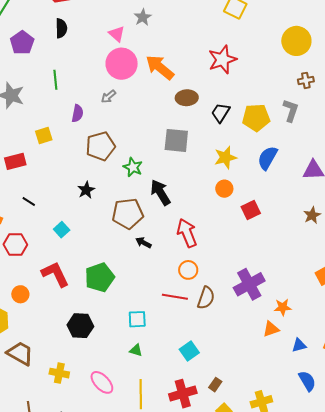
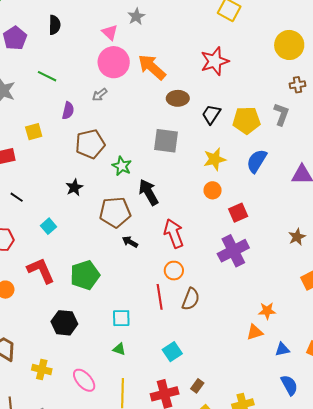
green line: (55, 80) -> (47, 76), turned -60
brown star: (312, 215) -> (297, 237), moved
purple cross: (249, 284) -> (233, 251), moved
red line: (175, 297) -> (160, 297), turned 70

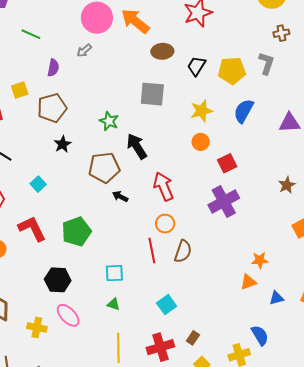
brown pentagon: (90, 144) -> (52, 108), moved
pink ellipse: (84, 380) -> (68, 315), moved
blue semicircle: (289, 385) -> (260, 335), moved

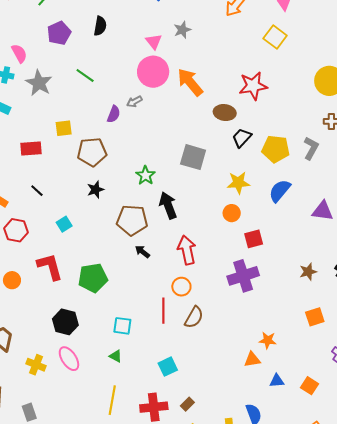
brown ellipse: (162, 51) -> (225, 113), moved
purple semicircle: (53, 68) -> (114, 114), moved

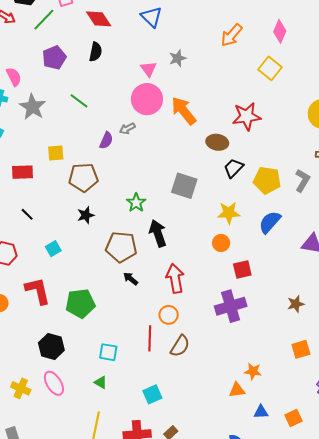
orange square: (309, 386) -> (293, 418), turned 30

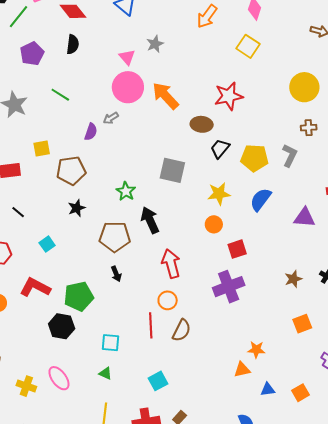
black arrow: (131, 279) -> (116, 274), moved, turned -147
red L-shape: (38, 291) -> (35, 287), turned -44
black hexagon: (51, 347) -> (62, 326), moved

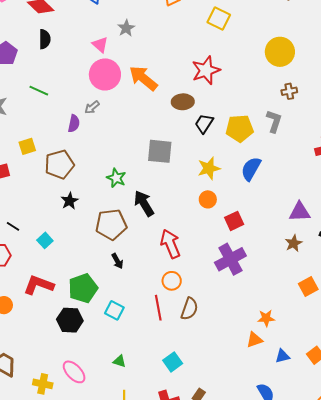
black line: (18, 212) -> (13, 226), moved
purple triangle: (304, 218) -> (300, 212), moved
cyan square: (111, 343) -> (114, 310), moved, turned 30

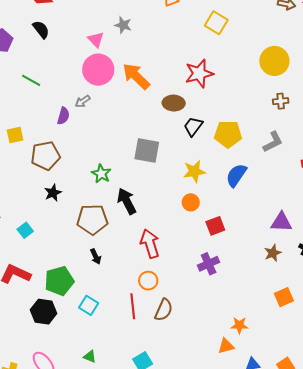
gray star: (126, 28) -> (123, 25), turned -30
black semicircle: (45, 39) -> (41, 29), turned -42
gray L-shape: (274, 121) -> (273, 142), moved, turned 40
purple cross: (230, 259) -> (209, 264), size x0.7

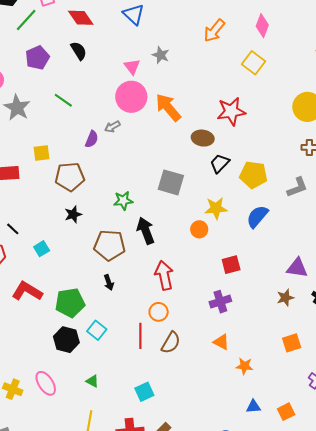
green star: (101, 174) -> (123, 201), turned 30
orange circle: (191, 202) -> (199, 229), moved
black hexagon: (44, 312) -> (66, 340), moved
orange triangle: (226, 346) -> (221, 342), moved, turned 36

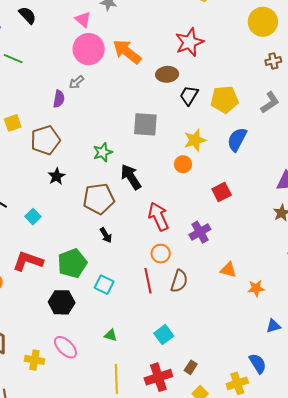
green line: (63, 100) -> (13, 59), moved
purple cross: (220, 302) -> (200, 232), moved
black hexagon: (66, 340) -> (62, 302), moved

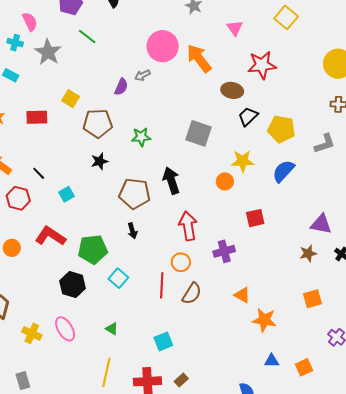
pink triangle: (83, 19) -> (235, 28), moved
yellow square: (13, 123) -> (71, 99), turned 36
green star: (103, 152) -> (141, 137), moved
orange star: (256, 288) -> (264, 320), size x1.4

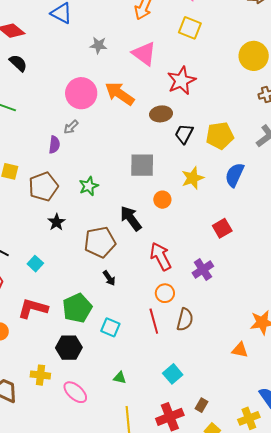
pink triangle: (235, 28) -> (144, 54), size x1.5
orange circle: (225, 181) -> (162, 200), moved
orange triangle: (242, 295) -> (240, 350), moved
yellow cross: (32, 333) -> (40, 375), moved

